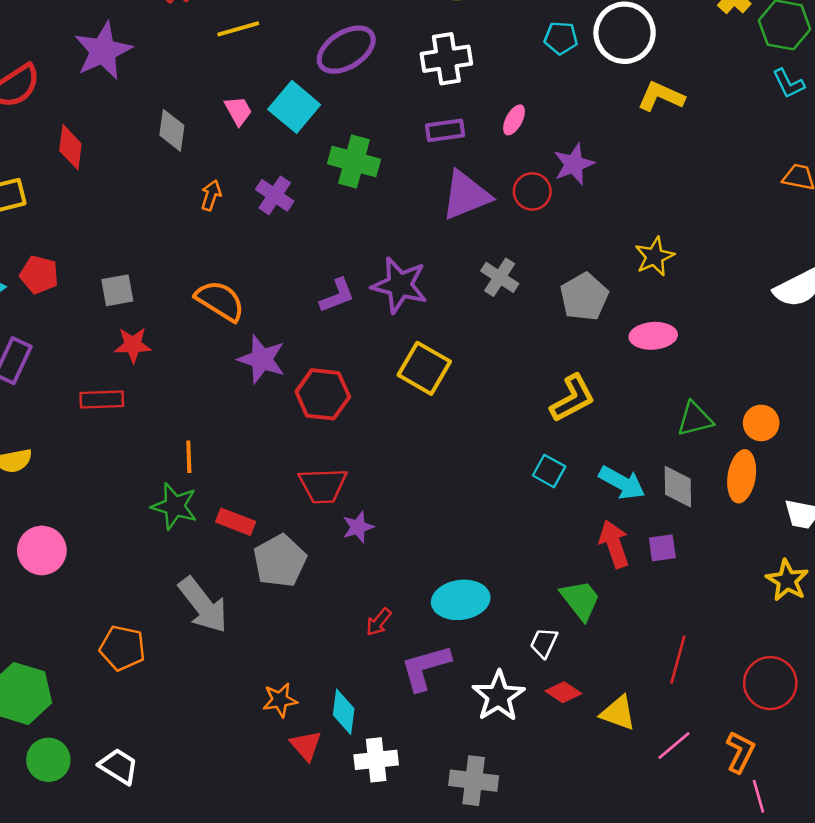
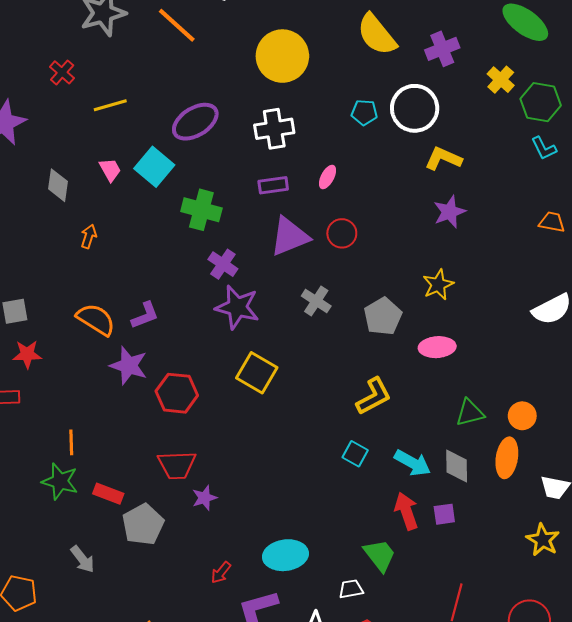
purple star: (574, 164) -> (449, 212), moved
purple cross: (275, 195) -> (223, 264), moved
purple L-shape: (337, 295) -> (145, 315), moved
gray arrow: (203, 605) -> (83, 559), size x0.6
white trapezoid: (544, 643) -> (351, 589), turned 55

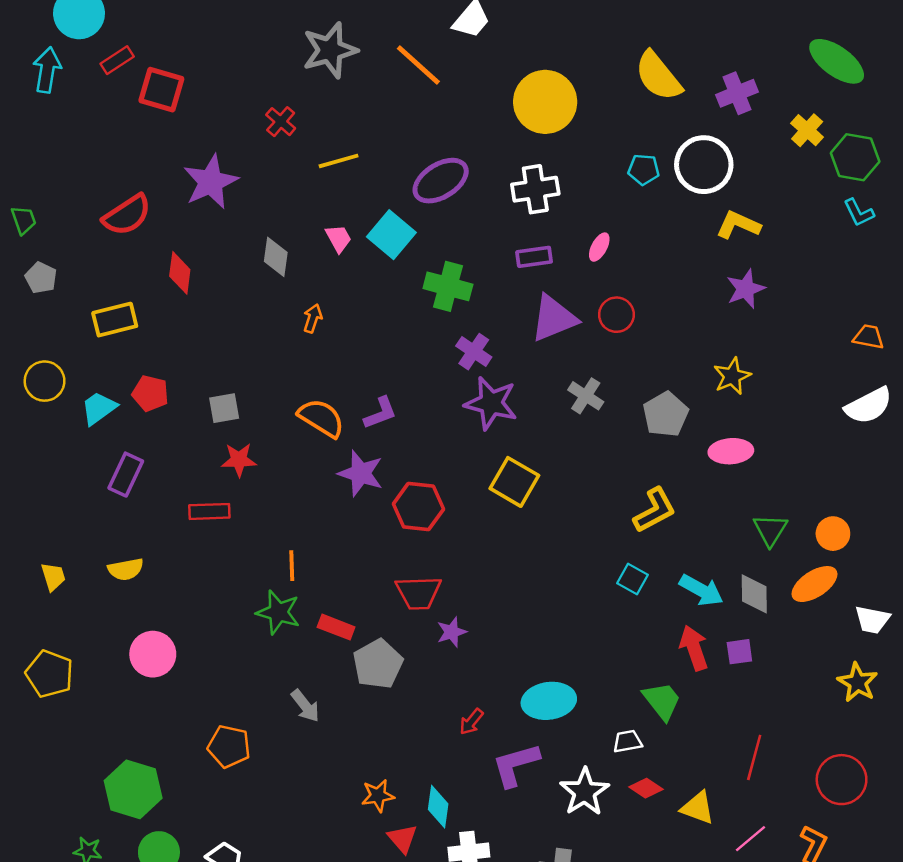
orange trapezoid: (552, 222) -> (869, 337), moved
green triangle: (470, 413) -> (770, 530), turned -44
orange ellipse: (507, 458) -> (814, 584), turned 48

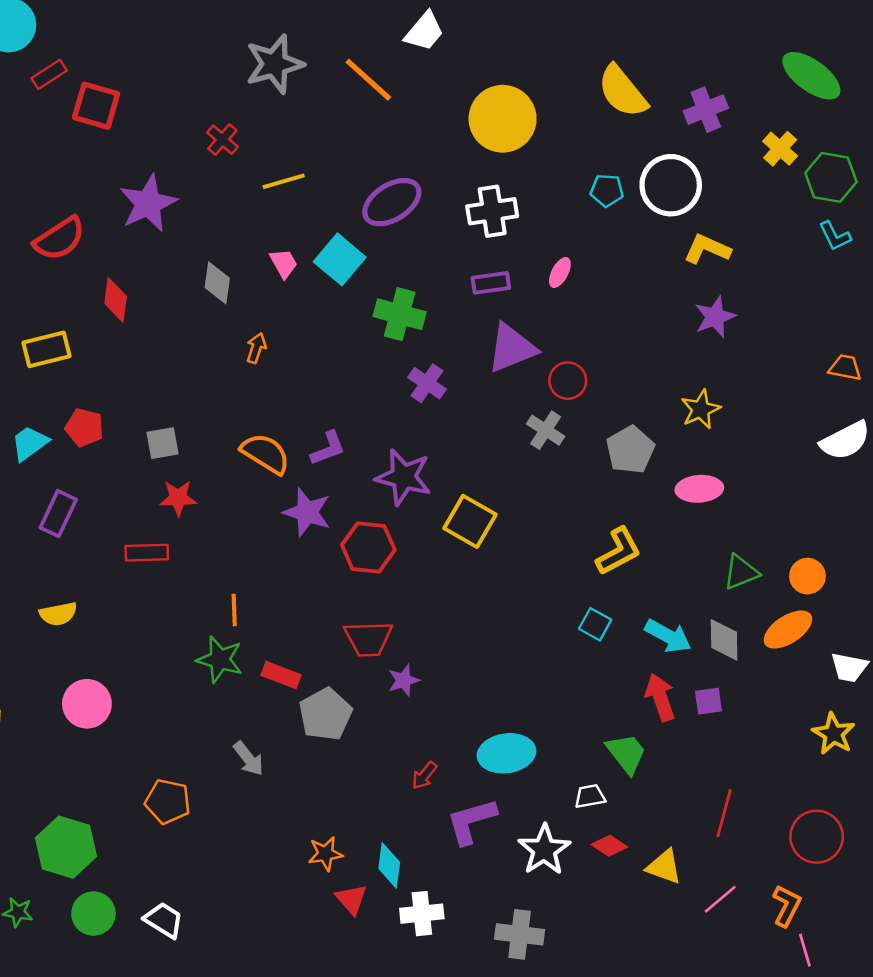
red circle: (616, 315) -> (568, 381), moved
purple star: (491, 403) -> (404, 477), moved
green triangle: (770, 530) -> (741, 572), turned 36

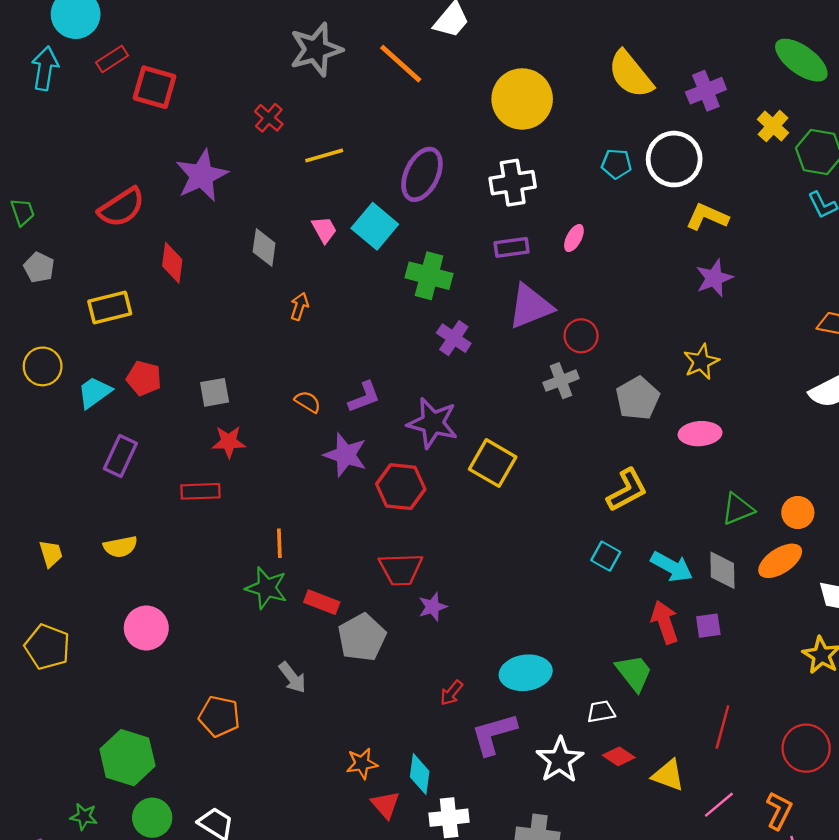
purple ellipse: (392, 202) -> (422, 174), turned -32
gray cross: (546, 430) -> (561, 381), turned 36
orange semicircle: (265, 454) -> (308, 402), size x0.6

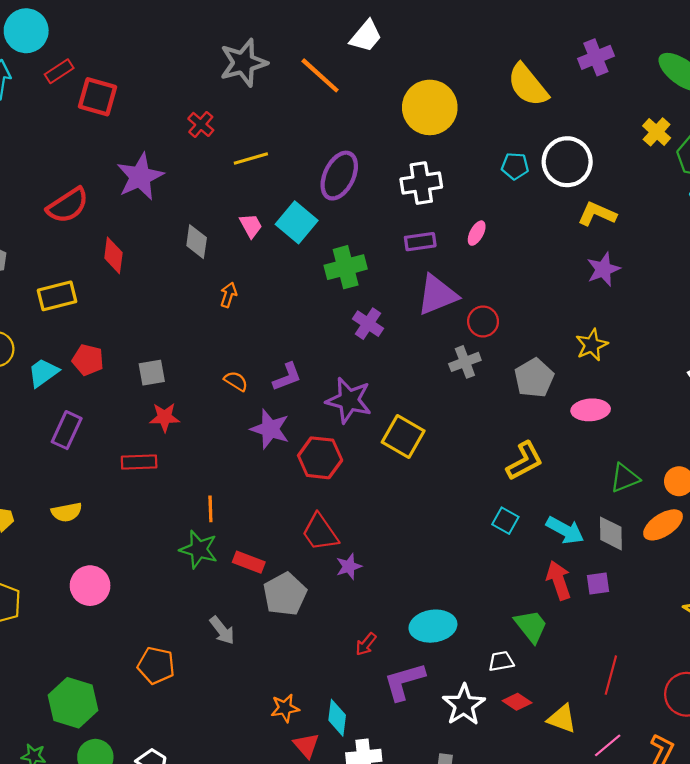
purple cross: (706, 91) -> (596, 57), moved
green cross: (429, 276) -> (346, 267), turned -30
red trapezoid: (401, 569) -> (320, 532), turned 57

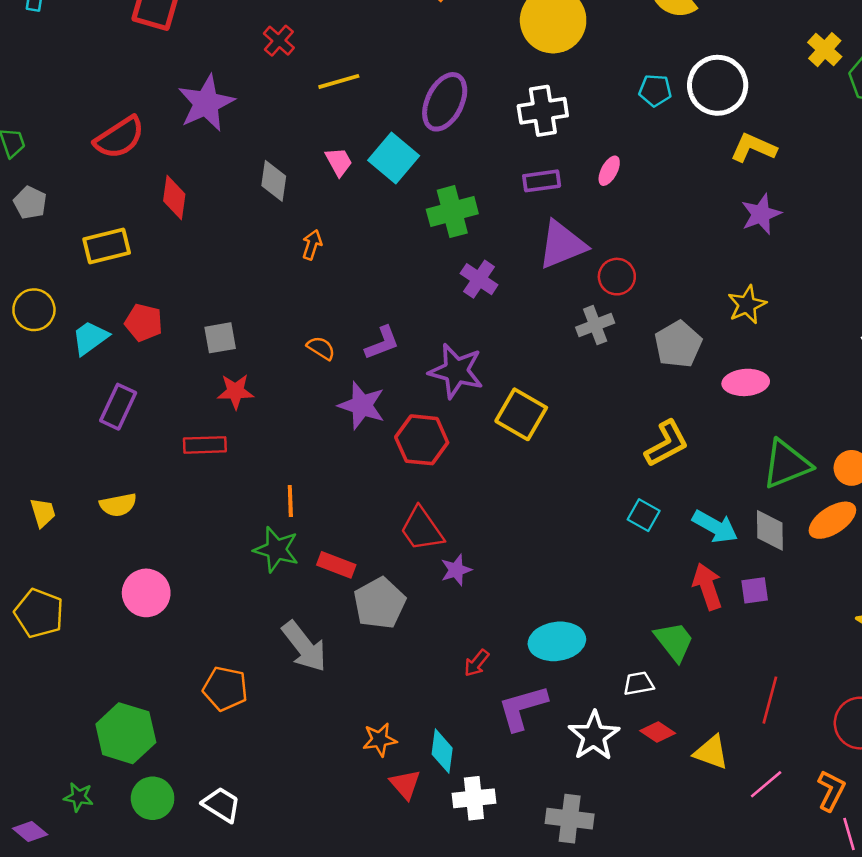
green triangle: (625, 478) -> (786, 464), size x1.4
gray arrow: (222, 630) -> (304, 646), size x1.5

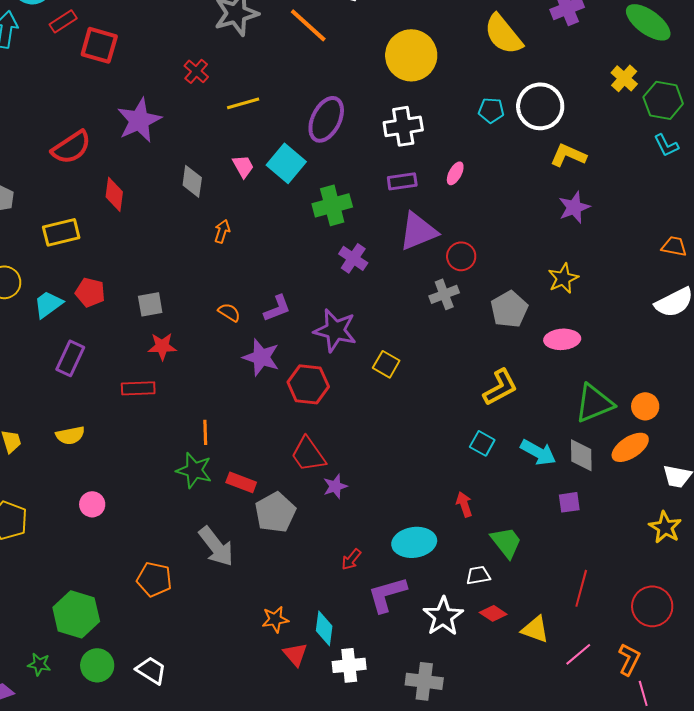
yellow square: (521, 414) -> (386, 364), size x0.7
red arrow: (707, 587) -> (464, 504), moved, size x0.7
pink circle: (146, 593) -> (92, 504), size x0.7

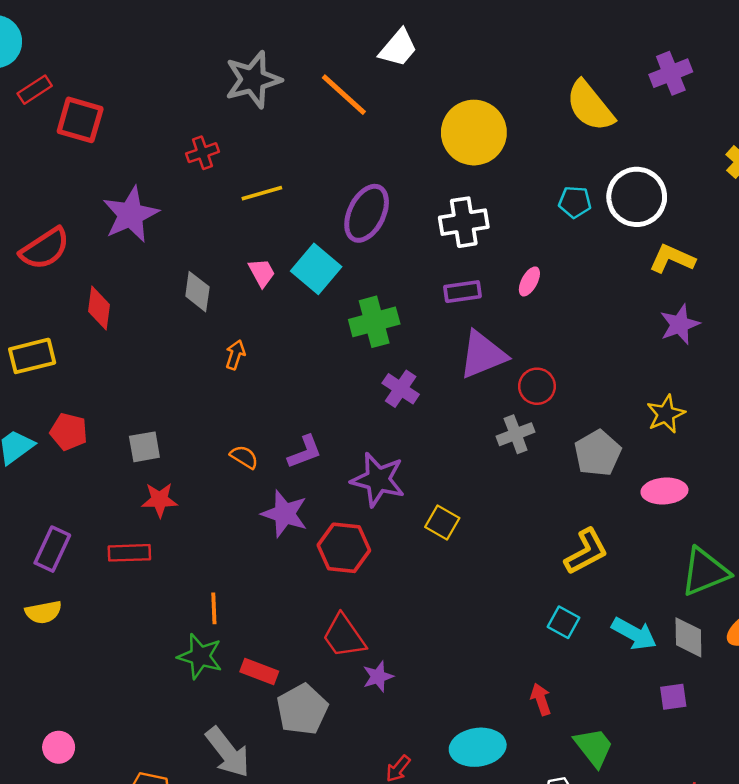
red cross: (196, 71) -> (202, 153), turned 30
purple rectangle: (70, 358) -> (52, 549), moved
pink circle: (92, 504) -> (59, 747), moved

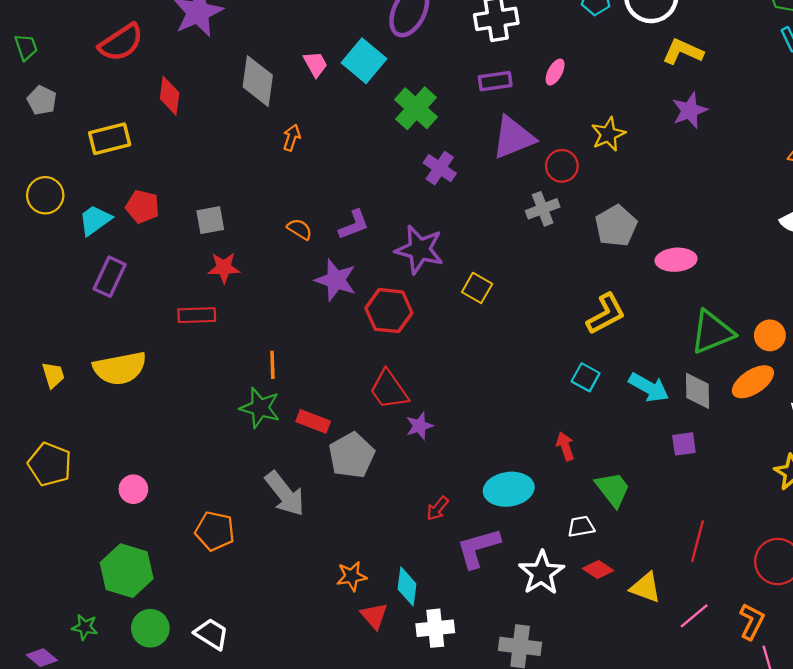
gray diamond: (197, 292) -> (258, 81), size x1.4
green cross: (374, 322) -> (416, 108), turned -33
yellow star: (666, 414) -> (608, 134), moved
purple rectangle: (52, 549) -> (110, 277), moved
yellow semicircle: (43, 612) -> (120, 368), size x1.6

